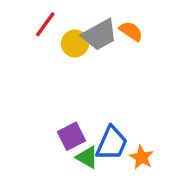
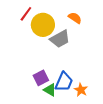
gray trapezoid: (99, 35) -> (60, 39), moved
yellow circle: (75, 43) -> (43, 25), size x1.5

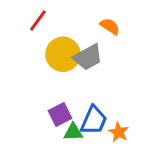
yellow circle: (43, 25) -> (63, 54), moved
green triangle: (50, 90) -> (73, 132), turned -32

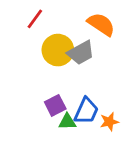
orange semicircle: (110, 26) -> (101, 24), size x1.5
orange star: (119, 132) -> (109, 122), turned 30

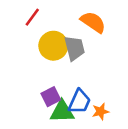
gray trapezoid: (81, 53) -> (74, 48), turned -75
green triangle: (67, 122) -> (62, 112), size x1.5

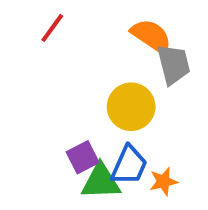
yellow circle: (53, 46) -> (131, 107), moved
gray trapezoid: (74, 48) -> (174, 64), moved

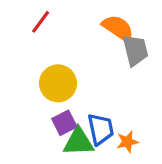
yellow circle: (131, 107) -> (58, 83), moved
blue trapezoid: (129, 165) -> (101, 129), turned -36

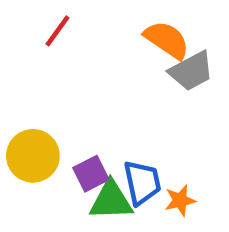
gray trapezoid: (135, 50) -> (191, 71), turned 76
yellow circle: (58, 83) -> (33, 156), moved

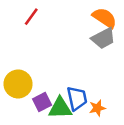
orange semicircle: (167, 40) -> (105, 18), moved
purple square: (91, 174) -> (42, 102), moved

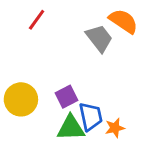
gray trapezoid: (103, 38) -> (99, 38), moved, turned -100
purple square: (42, 102) -> (66, 97), moved

